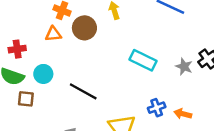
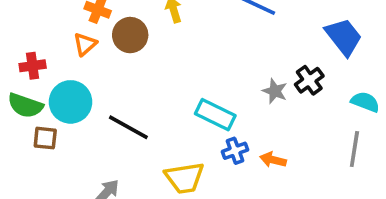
orange triangle: (53, 34) -> (85, 44), turned -35
cyan rectangle: (143, 60) -> (215, 115), moved
cyan circle: (43, 74) -> (71, 102), size x1.5

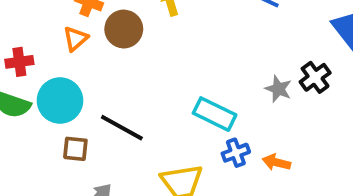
brown square: (45, 138) -> (75, 149), moved

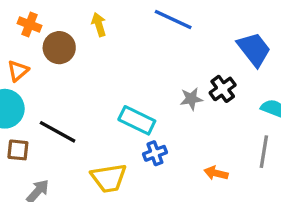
orange triangle: (75, 39) -> (18, 71), moved
gray star: (278, 89) -> (191, 99), turned -30
orange arrow: (276, 162) -> (216, 173), moved

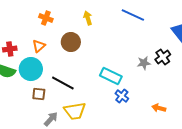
brown circle: (59, 48) -> (71, 42), moved
blue cross: (155, 153) -> (122, 96), turned -32
yellow trapezoid: (109, 178) -> (75, 111), moved

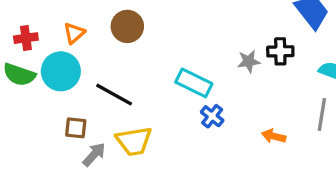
black cross: (163, 57) -> (280, 51), turned 35
brown square: (39, 94) -> (76, 128), moved

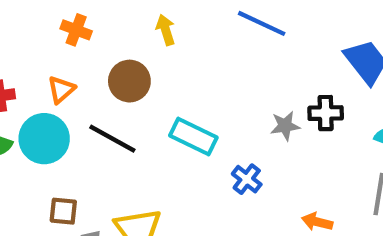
cyan rectangle: (194, 83) -> (193, 136), moved
black line: (114, 95) -> (112, 139), moved
blue cross: (212, 116) -> (247, 179), moved

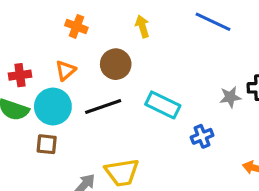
black line: (112, 139) -> (103, 107), turned -48
blue cross: (247, 179) -> (202, 136), turned 30
brown square: (63, 211) -> (47, 144), moved

